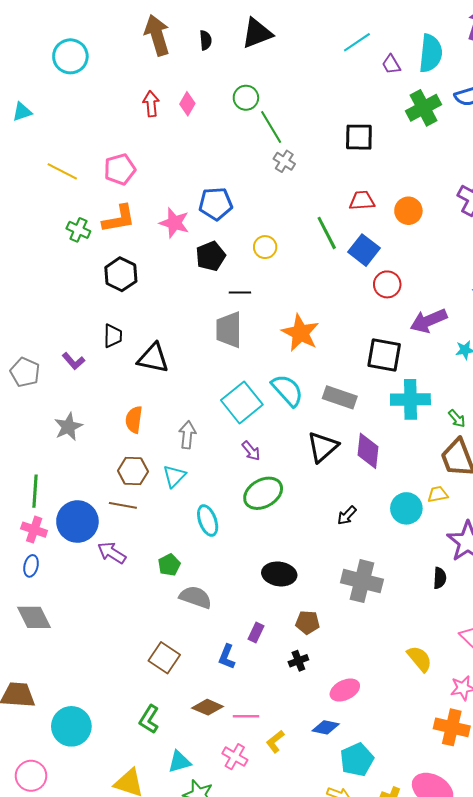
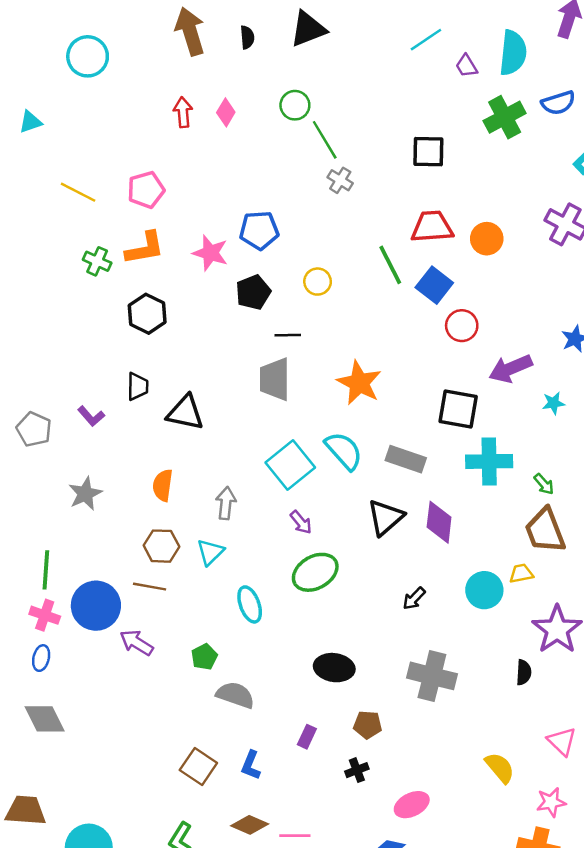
red trapezoid: (362, 201) -> (432, 227), size x1.4
blue L-shape: (227, 657) -> (251, 765), moved

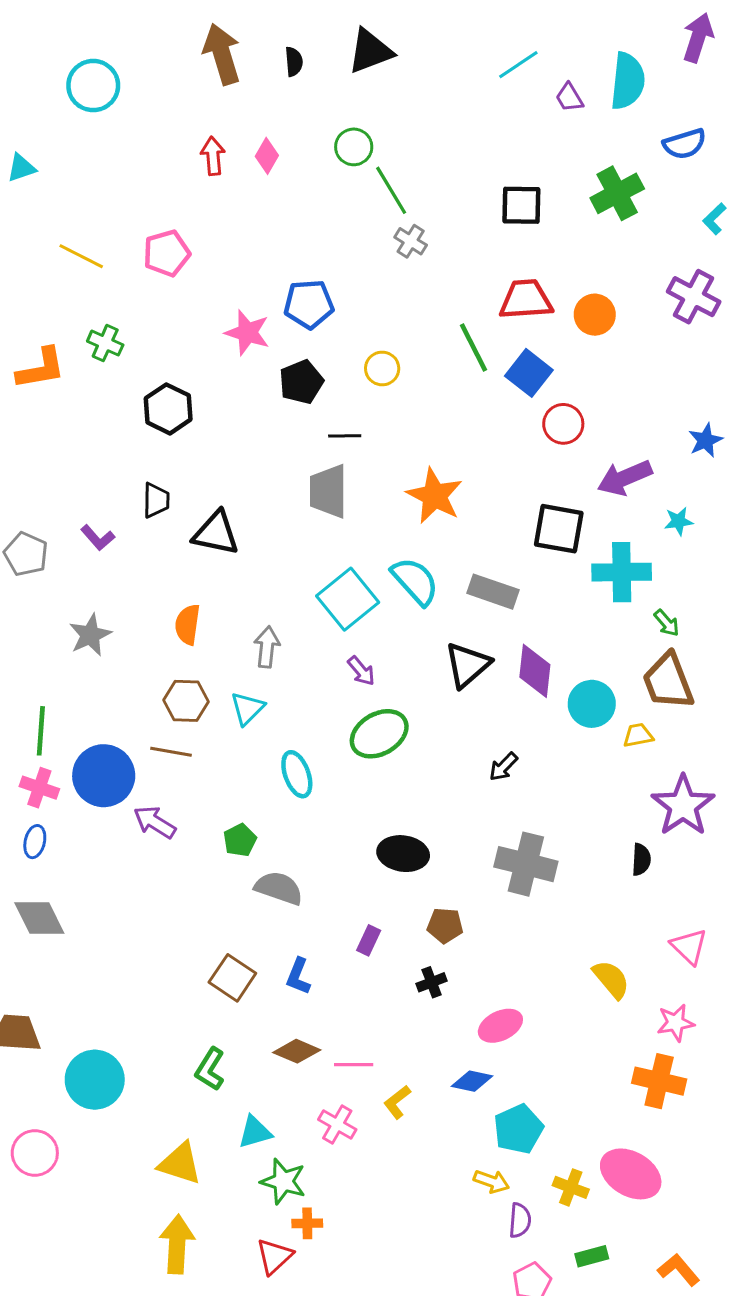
green cross: (505, 117) -> (617, 193), moved
orange L-shape: (145, 248) -> (41, 368), moved
cyan cross: (489, 461) -> (622, 572), moved
cyan circle: (484, 590) -> (592, 704), moved

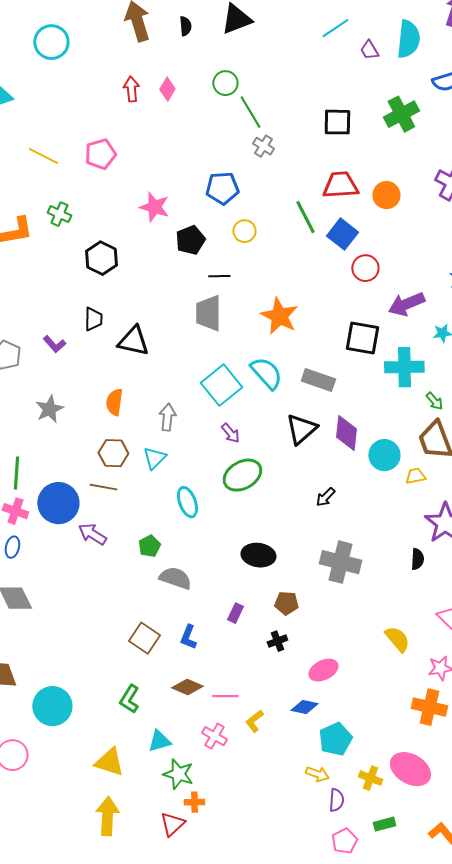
blue pentagon: (309, 304) -> (222, 188), moved

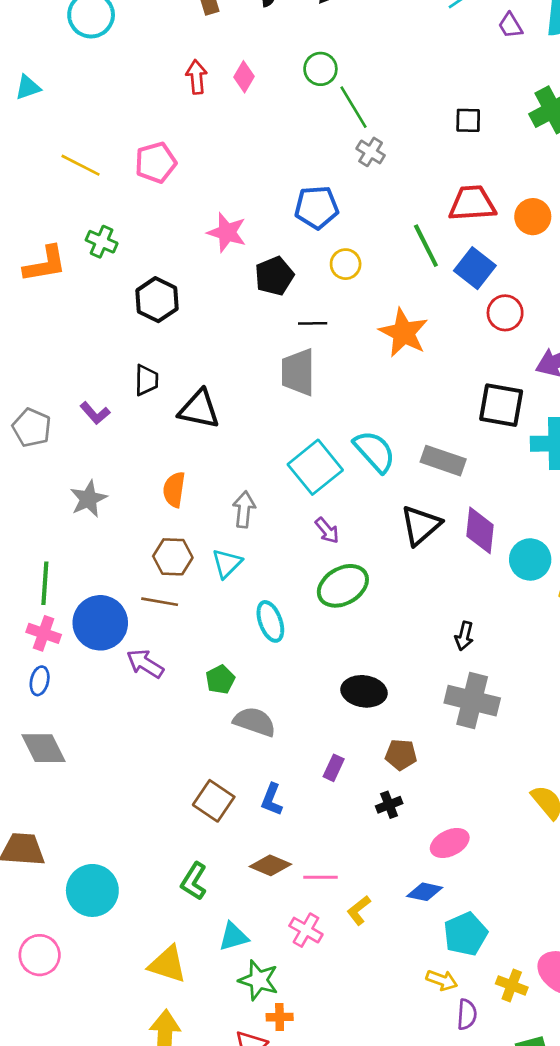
black square: (337, 122) -> (468, 120), size x0.7
orange star: (279, 316) -> (404, 333), moved
black arrow: (325, 497) -> (464, 636), moved, turned -30

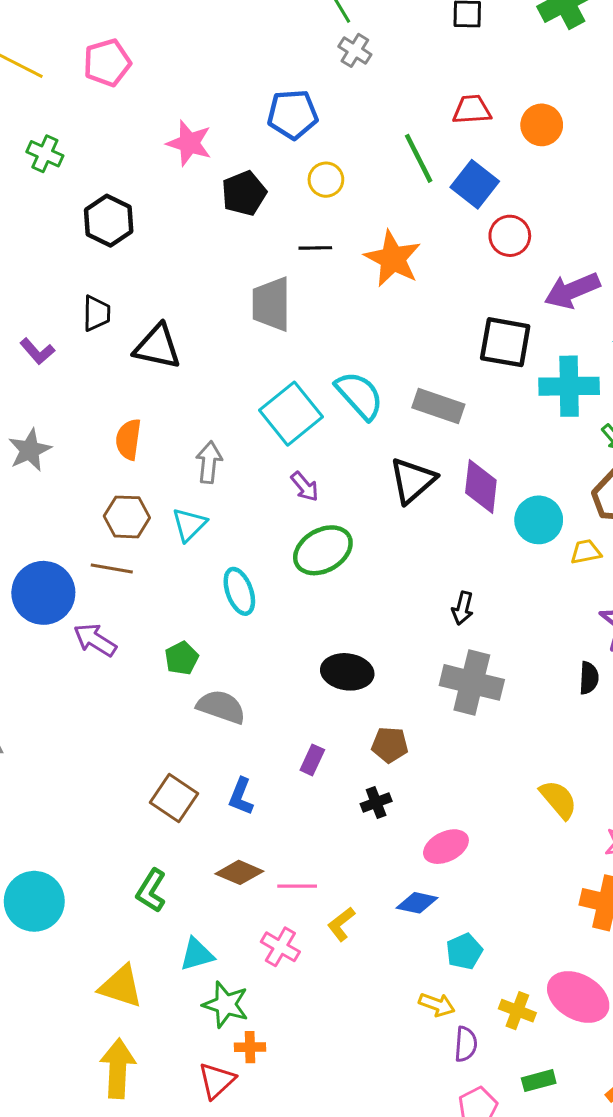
red trapezoid: (472, 203) -> (472, 110), size x0.7
black line: (313, 323) -> (315, 248), moved
cyan pentagon: (466, 934) -> (464, 951), size x0.7

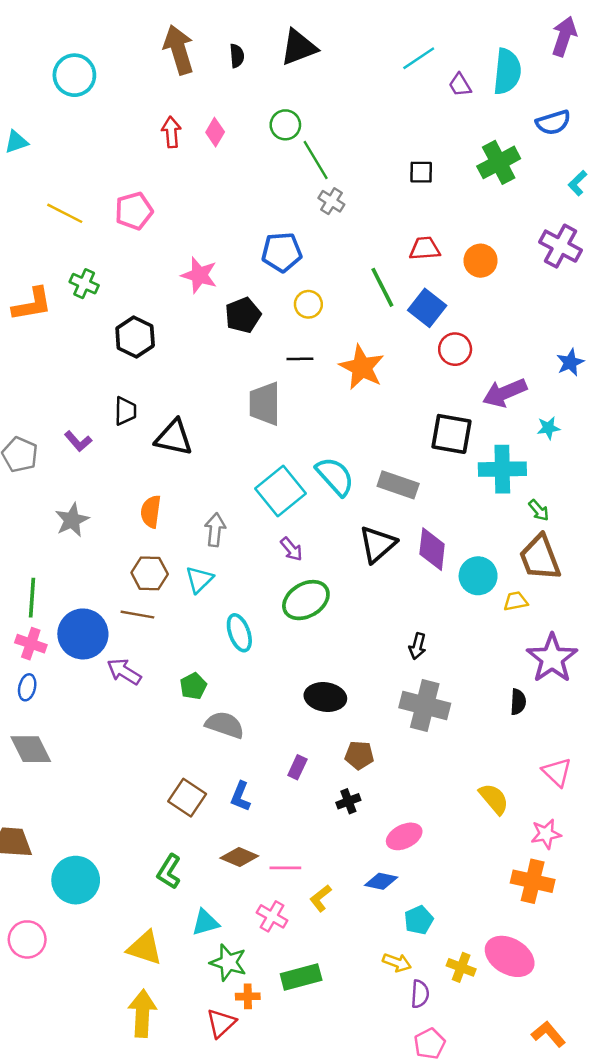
green rectangle: (539, 1081) -> (301, 977), moved, size x1.5

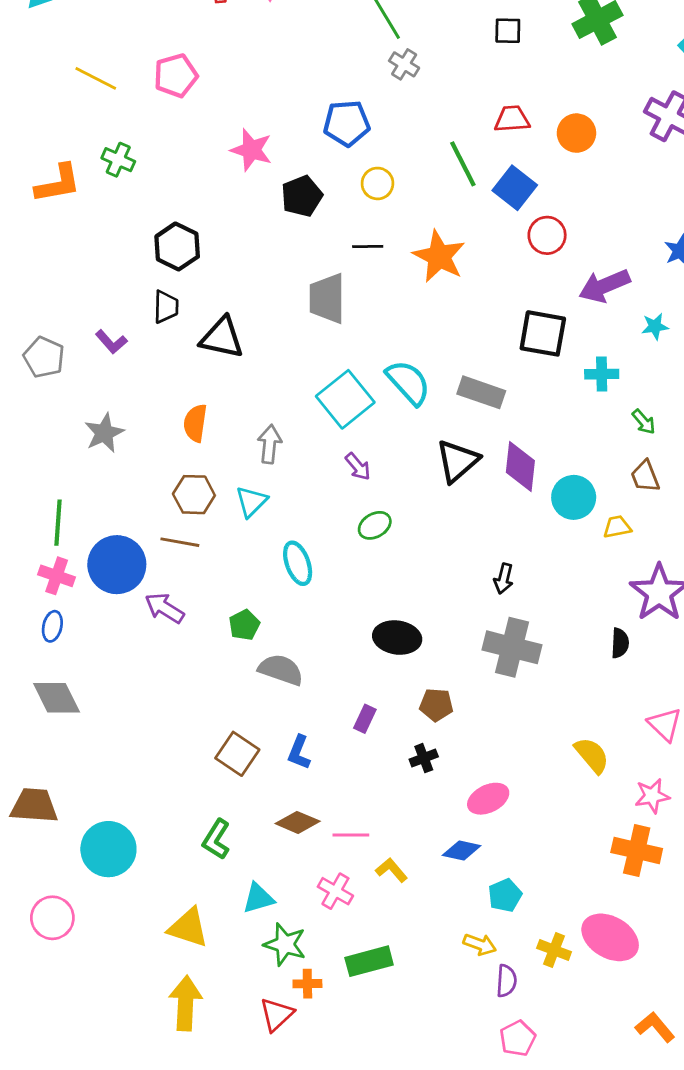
black hexagon: (135, 337) -> (177, 247), moved
cyan cross: (502, 469) -> (602, 374), size x0.6
brown trapezoid: (540, 558) -> (645, 476), size x0.6
green ellipse: (306, 600) -> (375, 525), size x0.6
yellow L-shape: (321, 898) -> (391, 870), turned 88

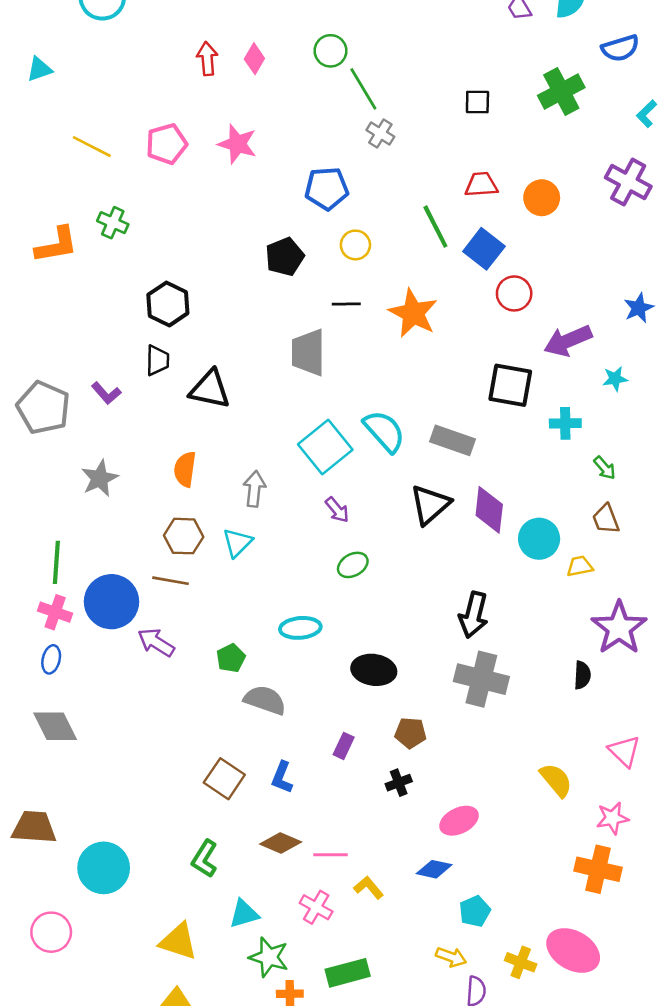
pink star: (251, 150) -> (237, 144), moved
gray pentagon: (44, 357) -> (43, 408), size x1.4
cyan ellipse: (298, 563) -> (300, 628), moved, turned -75
black arrow: (504, 579) -> (473, 615), size x1.6

